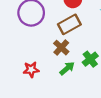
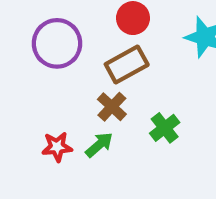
green arrow: (67, 68) -> (99, 145), moved

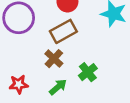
green arrow: (99, 145) -> (58, 87), moved

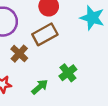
brown cross: (54, 59) -> (19, 54), moved

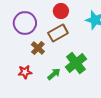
green cross: (68, 73) -> (76, 63), size x1.5

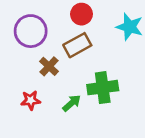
green cross: (76, 63) -> (103, 88), turned 30

